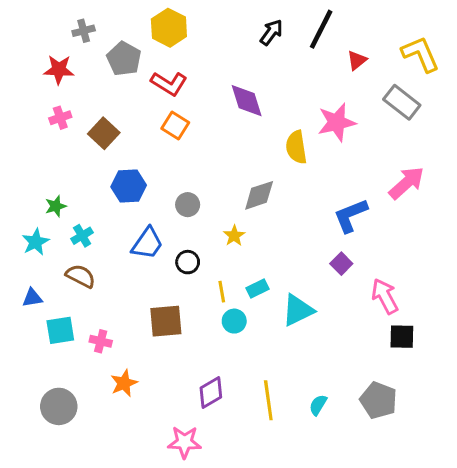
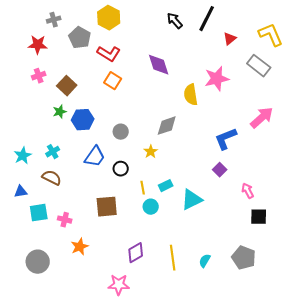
black arrow: (271, 32) -> (175, 21), turned -78
green star: (56, 206) -> (60, 112), moved
pink arrow: (385, 296) -> (248, 191), size x0.7

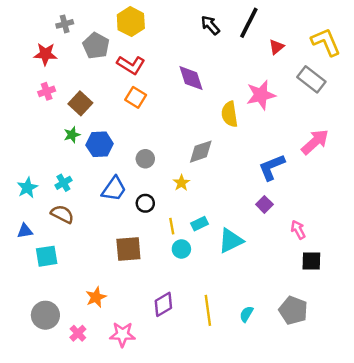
pink cross: (65, 220) -> (78, 333), moved, turned 32
pink star: (119, 285) -> (122, 334), moved

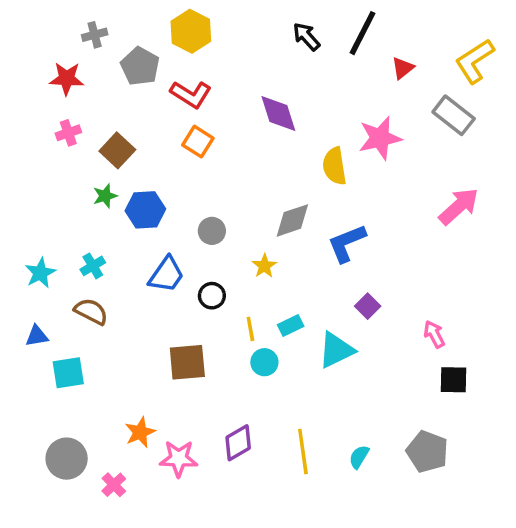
yellow L-shape: (326, 42) -> (475, 61), turned -100
blue L-shape: (272, 167) -> (347, 243), moved
purple square: (264, 204) -> (368, 306), moved
pink star: (122, 334) -> (179, 459), moved

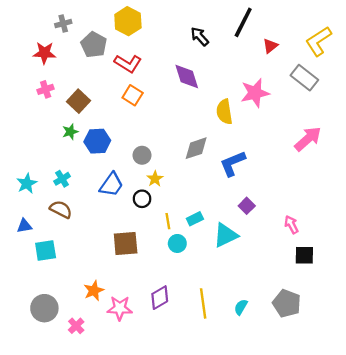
black arrow: (306, 37) -> (200, 36), moved
yellow star: (264, 266) -> (155, 179), moved

